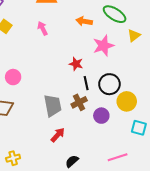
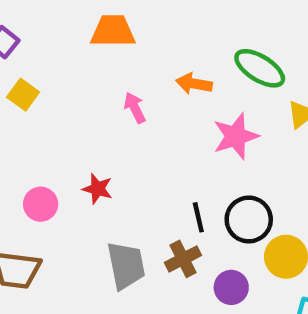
pink arrow: (43, 28) -> (135, 108), moved
red star: (76, 64) -> (98, 189), moved

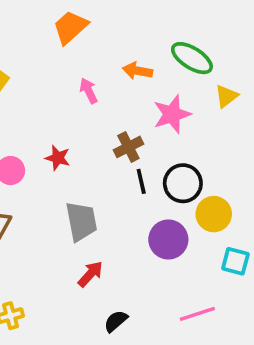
orange trapezoid: (113, 31) -> (70, 27), turned -42
brown cross: (183, 259) -> (128, 147), moved
purple circle: (231, 287) -> (168, 239), size x1.4

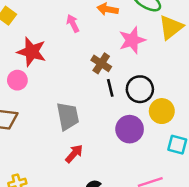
yellow triangle: (226, 96) -> (171, 27), size x1.5
brown cross: (128, 147) -> (101, 63), turned -30
red star: (58, 158) -> (32, 52), moved, size x1.6

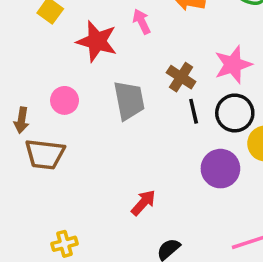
pink star: (132, 40) -> (233, 65), moved
red star: (32, 52) -> (97, 41), moved
gray trapezoid: (68, 116) -> (129, 100), moved

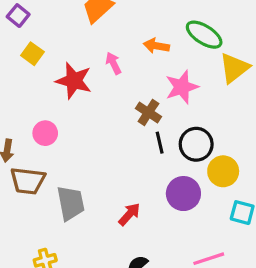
pink star: (233, 65) -> (182, 87), moved
gray trapezoid: (129, 100) -> (71, 203), moved
red arrow: (143, 203) -> (129, 214), moved

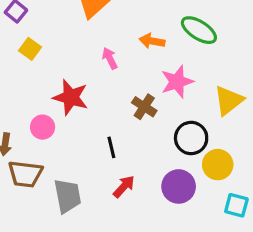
yellow triangle: (234, 68) -> (229, 100), moved
red star: (74, 81) -> (71, 97), moved
black line: (160, 143) -> (111, 147), moved
red arrow: (129, 214) -> (124, 186), moved

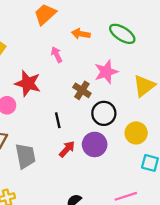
orange arrow: (152, 41) -> (81, 34), moved
black circle: (191, 138) -> (104, 113), moved
purple circle: (179, 186) -> (95, 144), moved

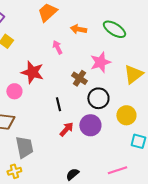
gray trapezoid: (25, 156) -> (24, 147), moved

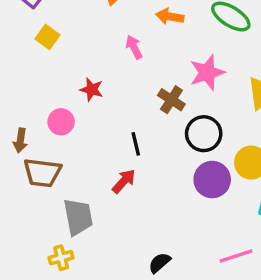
red star: (32, 72) -> (92, 90), size x0.6
purple circle: (90, 125) -> (212, 180), moved
red arrow: (66, 129) -> (124, 181), moved

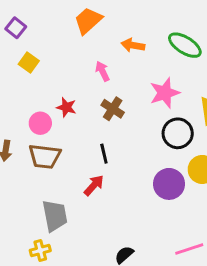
brown cross: (171, 100) -> (113, 109), moved
pink circle: (61, 122) -> (40, 123), moved
black circle: (204, 134) -> (178, 133), moved
brown trapezoid: (42, 173) -> (45, 156), moved

